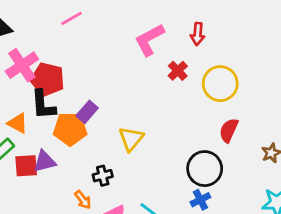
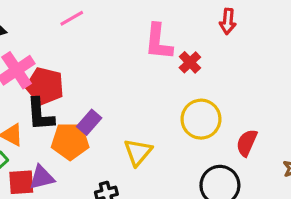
red arrow: (198, 34) -> (228, 21), moved
pink L-shape: (149, 40) -> (158, 42), turned -56
red cross: (178, 71) -> (190, 62), moved
yellow circle: (220, 84) -> (201, 119), moved

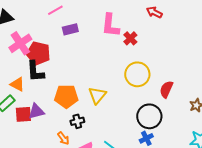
red arrow: (228, 21) -> (154, 12), turned 112
purple rectangle: (89, 122) -> (70, 29), moved, turned 35
orange pentagon: (70, 141) -> (66, 96), moved

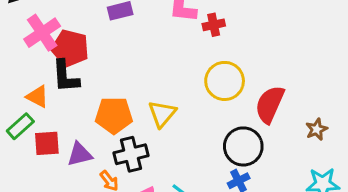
red cross: (130, 38) -> (214, 25), turned 32
red semicircle: (166, 89) -> (270, 104), size x1.4
purple triangle: (36, 111) -> (80, 154), moved
black cross: (77, 121) -> (131, 154), size x1.5

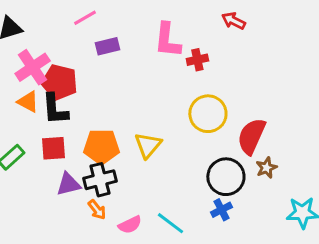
orange triangle: (37, 97) -> (28, 102), moved
brown star: (317, 129) -> (266, 168), moved
red square: (47, 143) -> (54, 148), moved
black cross: (131, 154) -> (100, 180), moved

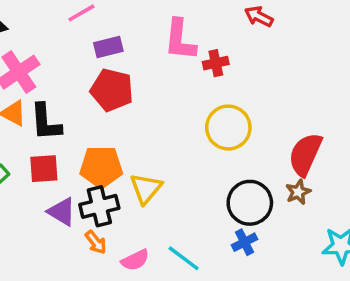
red pentagon: (60, 82) -> (112, 90), moved
red semicircle: (251, 136) -> (305, 154), moved
yellow triangle: (148, 145) -> (146, 188), moved
purple triangle: (69, 184) -> (62, 212), turned 45

